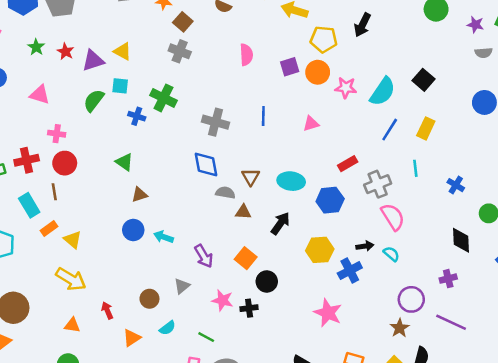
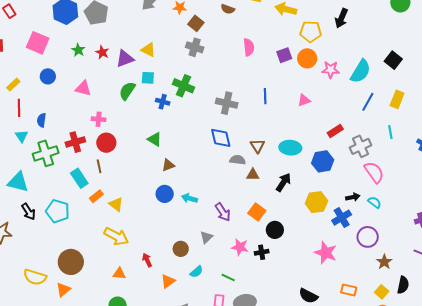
purple circle: (411, 299) -> (368, 237), moved

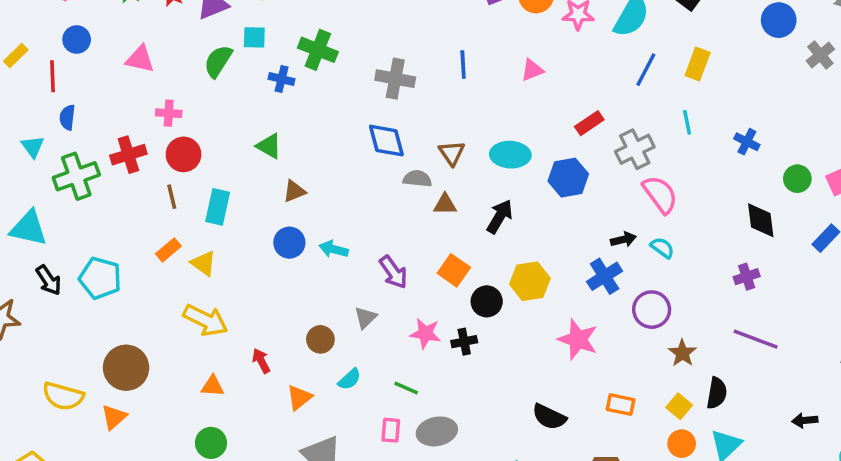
red line: (19, 108) -> (52, 76), moved
cyan rectangle: (79, 178) -> (218, 207), moved, turned 48
yellow hexagon: (316, 202) -> (530, 281), moved

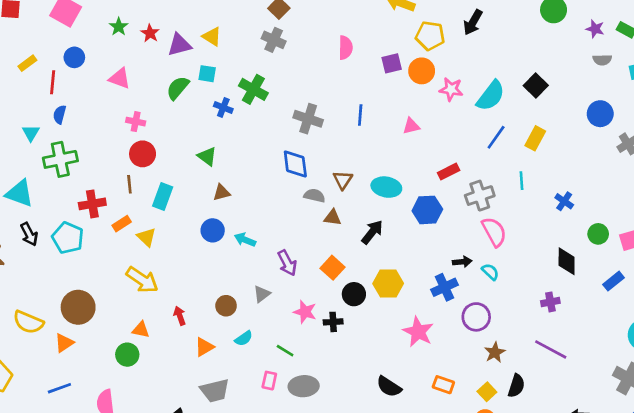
red cross: (128, 155) -> (92, 204), moved
green circle: (211, 443) -> (127, 355), moved

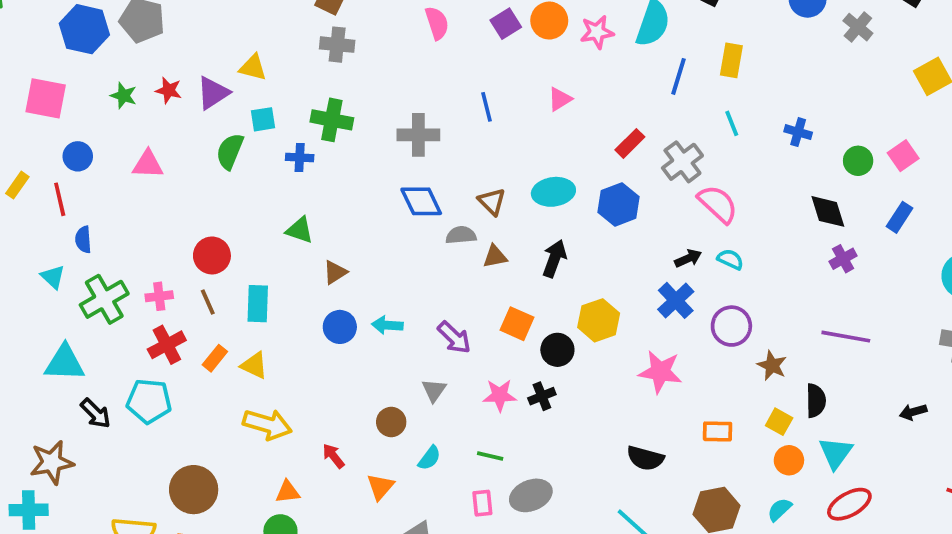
pink cross: (136, 122) -> (159, 296), moved
purple cross: (550, 302) -> (843, 259), moved

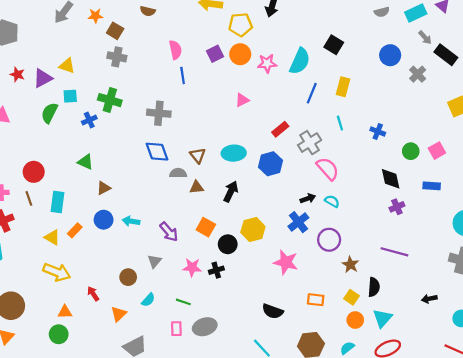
blue line: (486, 107) -> (183, 76), moved
blue cross: (300, 158) -> (89, 120), turned -32
blue rectangle: (900, 217) -> (432, 186), turned 56
orange rectangle: (215, 358) -> (75, 230), moved

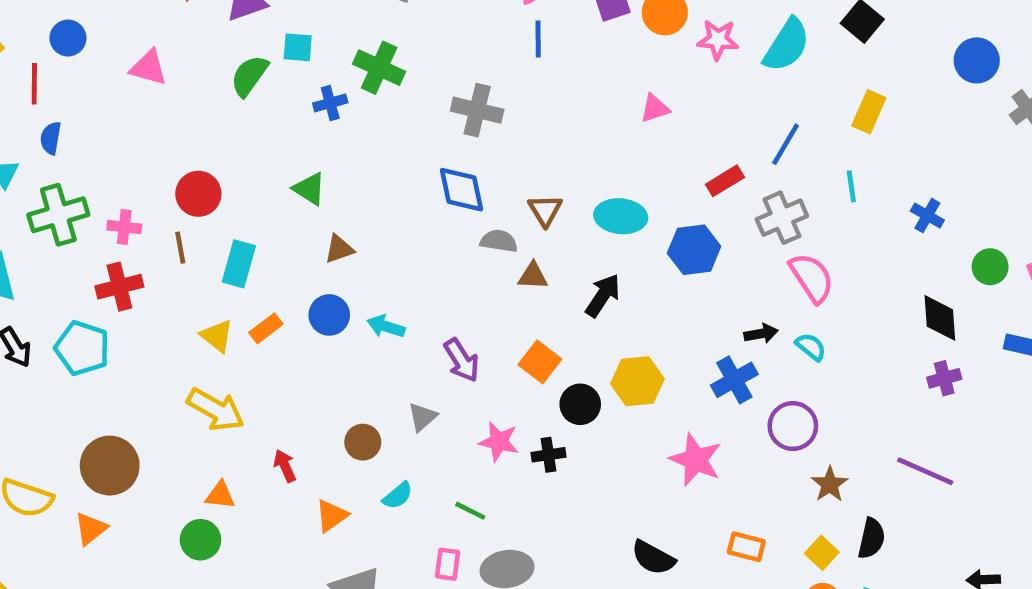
blue line: (312, 93) -> (786, 144), moved

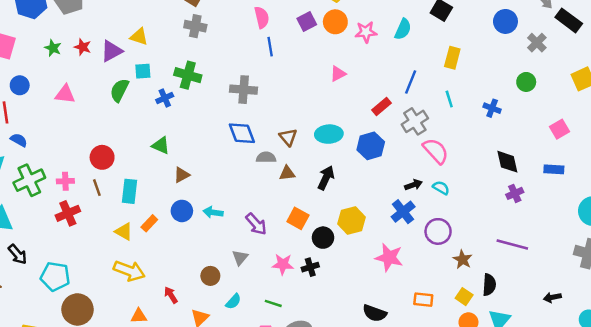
cyan semicircle: (787, 45) -> (403, 29), size x0.7
blue semicircle: (51, 138) -> (19, 140), turned 119
green circle: (990, 267) -> (526, 82), moved
cyan pentagon: (82, 348) -> (55, 276), moved

